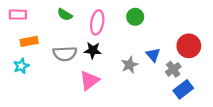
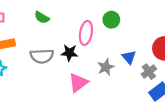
pink ellipse: (97, 22) -> (86, 33), moved
pink triangle: (89, 80) -> (78, 83), moved

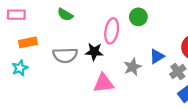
blue triangle: (129, 57) -> (157, 56), turned 40
pink triangle: (78, 83) -> (103, 83), turned 30

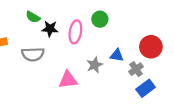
black star: (94, 52) -> (50, 29), moved
blue triangle: (157, 56) -> (117, 55), turned 40

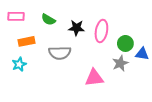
green semicircle: (33, 17) -> (48, 20), moved
green circle: (100, 19) -> (125, 43), moved

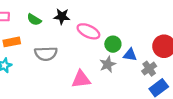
black star: (76, 28) -> (62, 16), moved
pink ellipse: (101, 31) -> (88, 31), turned -75

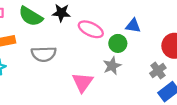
green semicircle: (34, 20) -> (31, 16), size x1.5
blue triangle: (130, 55) -> (133, 26), moved
pink triangle: (81, 79) -> (83, 82), turned -48

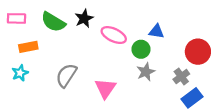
black star: (61, 13) -> (84, 18), turned -30
gray semicircle: (44, 54) -> (66, 75), moved, turned 125
gray star: (112, 66) -> (146, 72), moved

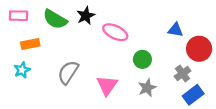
blue triangle: (156, 31) -> (175, 30), moved
green circle: (141, 49) -> (142, 59), moved
gray star: (146, 72) -> (147, 88), moved

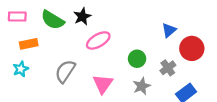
blue triangle: (175, 30) -> (169, 30), turned -49
pink ellipse: (115, 32) -> (98, 40), moved, turned -55
gray cross: (183, 74) -> (168, 68), moved

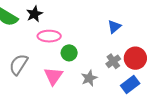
pink ellipse: (98, 40) -> (49, 36), turned 30
red circle: (192, 48) -> (135, 58), moved
green circle: (137, 59) -> (69, 53), moved

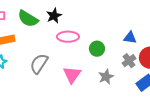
blue triangle: (114, 27) -> (130, 38), moved, turned 48
green circle: (69, 53) -> (97, 49), moved

